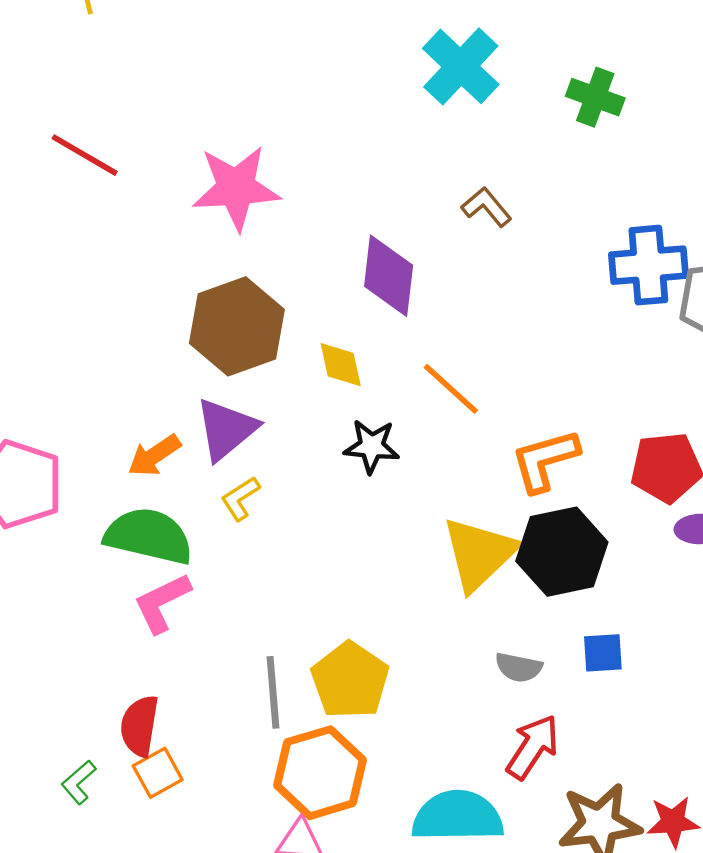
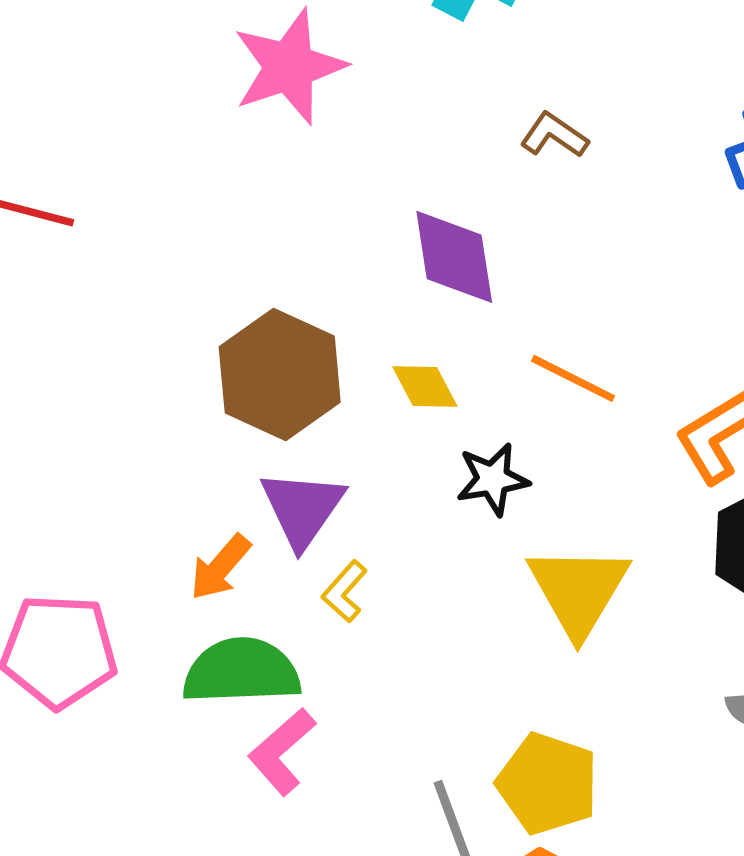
pink star: (236, 188) -> (289, 67), moved
yellow triangle: (479, 554) -> (578, 590), moved

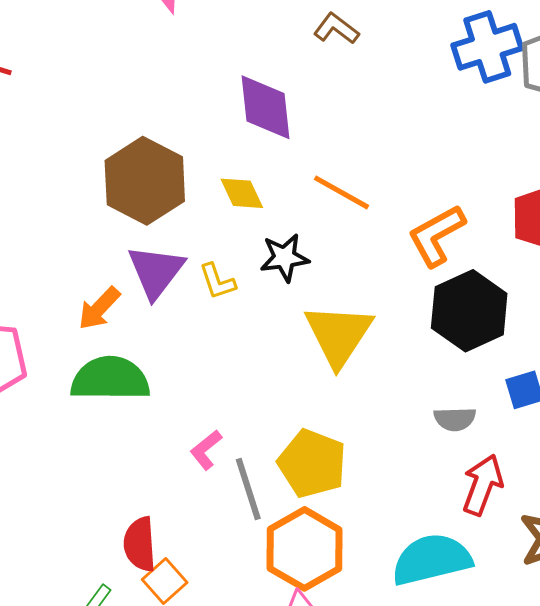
yellow L-shape: (345, 591) -> (217, 281), moved, turned -63
pink L-shape: (282, 751) -> (206, 450), moved, size x0.7

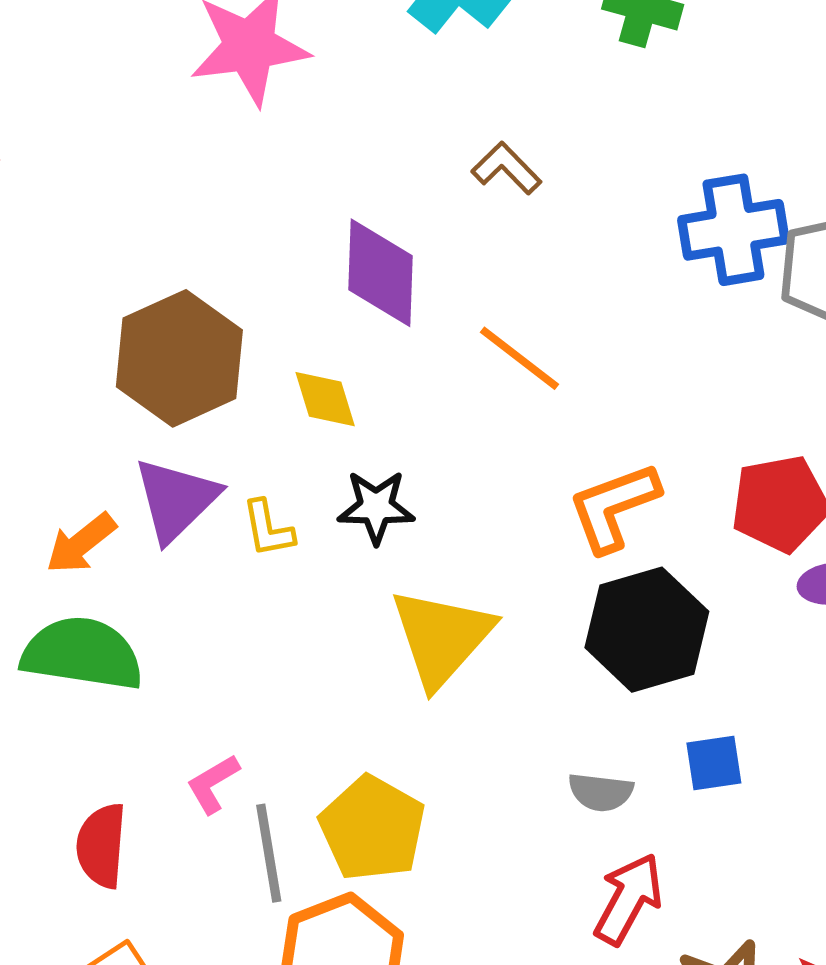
orange line: (342, 192) -> (519, 358), moved
red semicircle: (140, 544) -> (101, 846), moved

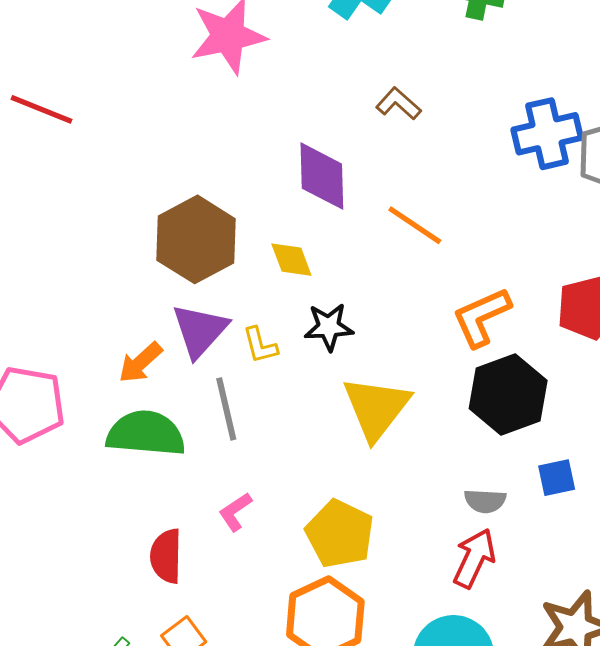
gray line: (269, 853) -> (226, 409), moved
red arrow: (628, 899) -> (474, 558), moved

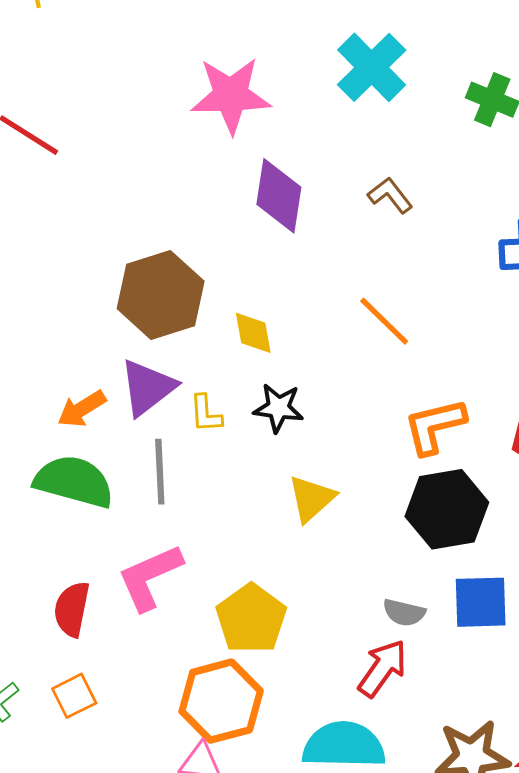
purple diamond: (322, 176) -> (279, 196), moved
yellow triangle: (376, 408) -> (311, 499), size x0.7
blue square: (557, 478) -> (481, 602), size x1.5
pink L-shape: (235, 512) -> (150, 577), size x1.8

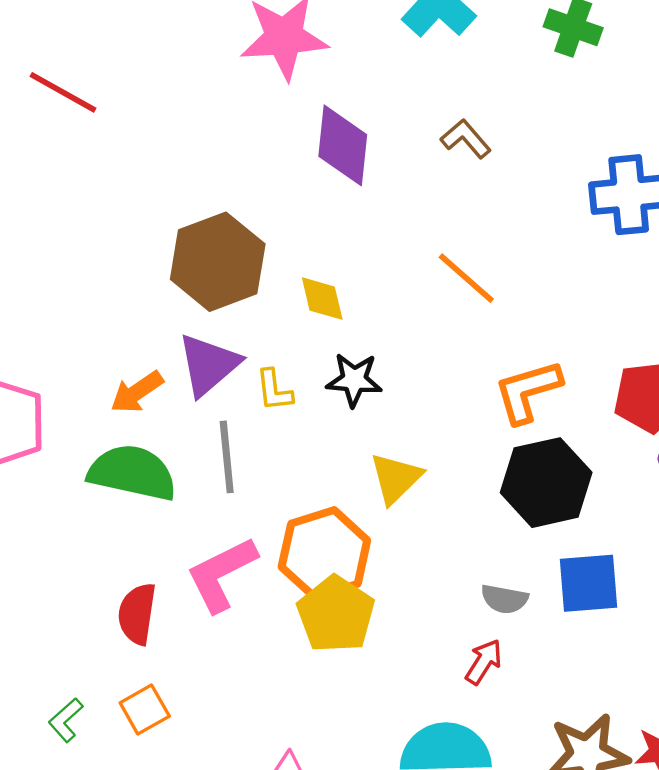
red arrow: (382, 668) -> (484, 662), size x0.7
orange hexagon: (221, 701) -> (324, 554), moved

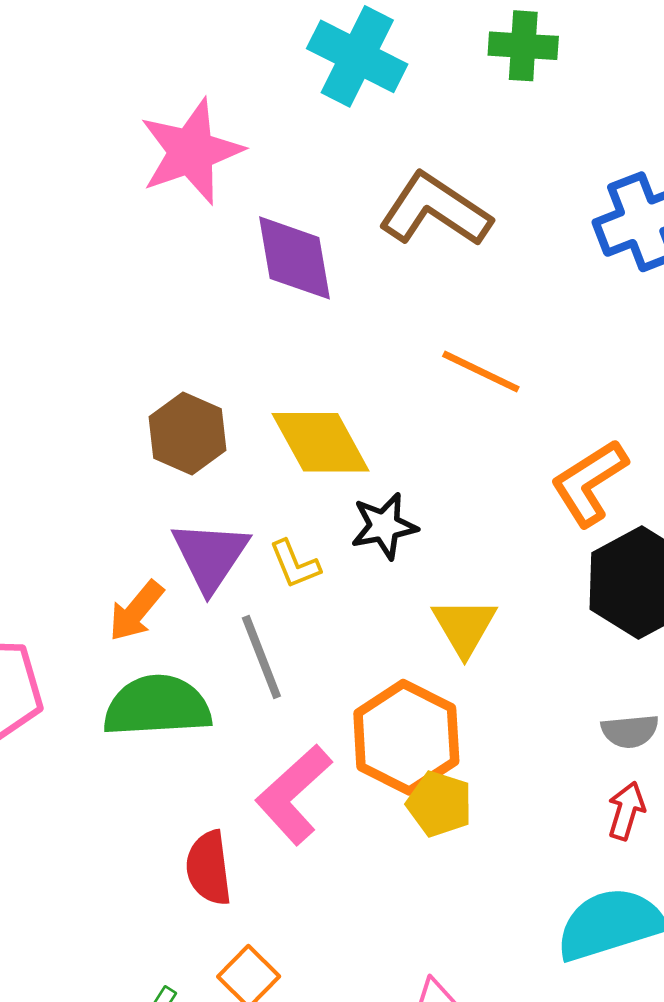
brown L-shape: (466, 139) -> (435, 210), size x1.8
brown hexagon: (218, 262) -> (187, 433), size x0.7
yellow diamond: (322, 299) -> (321, 442), size x1.6
yellow pentagon: (336, 614) -> (439, 804), size x0.7

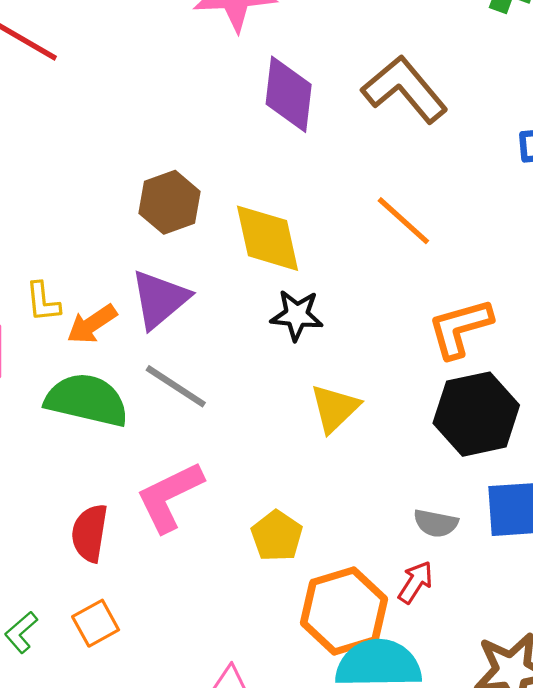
yellow L-shape: (295, 564) -> (43, 302), moved
gray line: (261, 657) -> (176, 386), turned -52
orange hexagon: (406, 737) -> (344, 611), moved

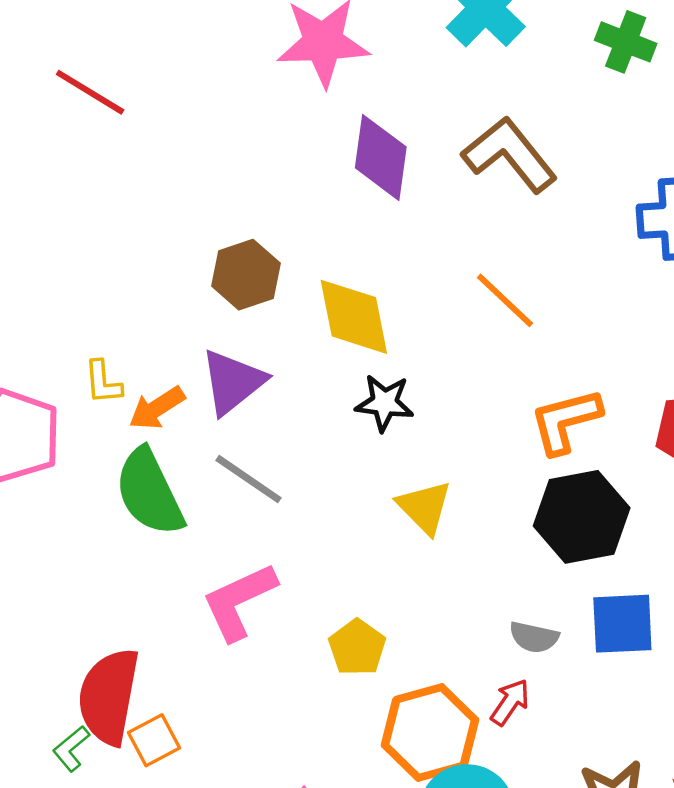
green semicircle: (87, 400) -> (149, 492), turned -130
yellow triangle: (335, 408) -> (424, 507), turned -32
red semicircle: (90, 533) -> (109, 696), moved, size x1.5

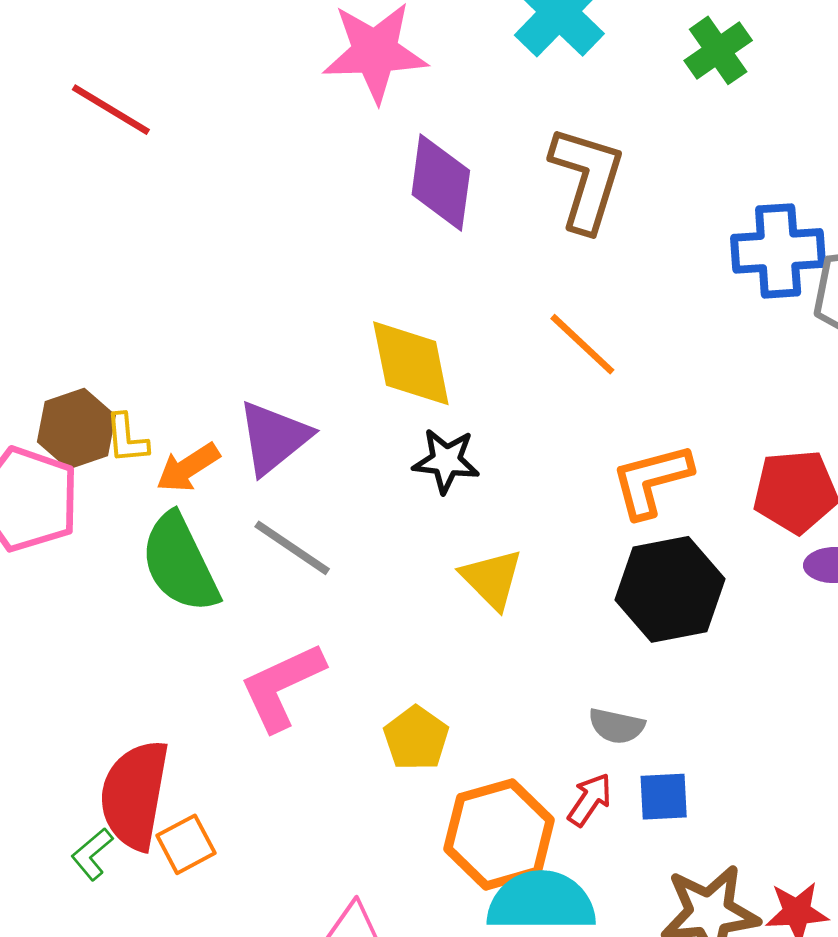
green cross: (626, 42) -> (718, 50), turned 34
brown L-shape: (510, 155) -> (587, 179), turned 56
brown hexagon: (246, 275) -> (76, 429), moved
blue square: (622, 624) -> (664, 797), moved, size x0.7

